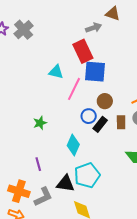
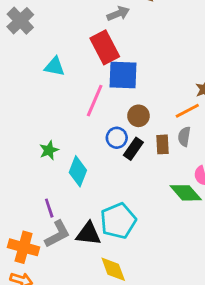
cyan triangle: (56, 72) -> (55, 67), moved
cyan diamond: (73, 145) -> (78, 171), moved
gray L-shape: (43, 197) -> (57, 234), moved

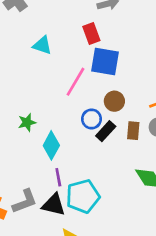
red rectangle: (105, 47) -> (91, 33), size x0.7
purple line: (49, 208) -> (58, 177), moved

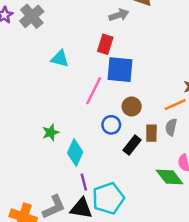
red rectangle: (91, 33) -> (105, 44), turned 42
black rectangle: (106, 131) -> (132, 145), moved

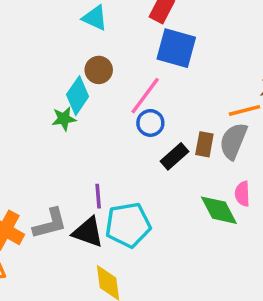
pink line: (94, 91) -> (145, 96), moved
brown circle: (132, 107) -> (99, 70), moved
gray semicircle: (171, 127) -> (233, 141), size x1.5
cyan diamond: (75, 153) -> (78, 96), moved

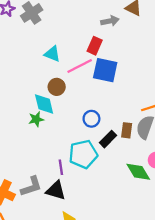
cyan diamond: (78, 96) -> (44, 104), turned -45
pink line: (145, 96) -> (80, 66), moved, turned 30
cyan pentagon: (128, 225) -> (83, 154), moved

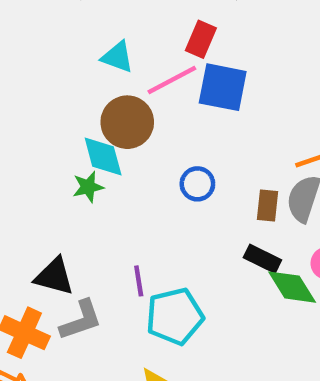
brown circle: (57, 87) -> (127, 122), size x1.5
black rectangle: (108, 139) -> (262, 259), moved, turned 72
cyan pentagon: (83, 154) -> (175, 316), moved
black triangle: (56, 191) -> (54, 276), moved

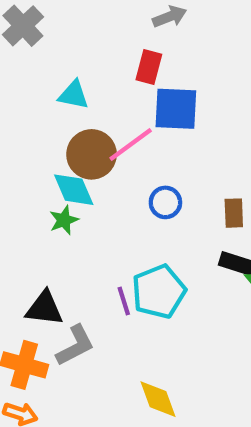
pink line: (172, 80) -> (131, 144), moved
cyan pentagon: (175, 316) -> (159, 292), moved

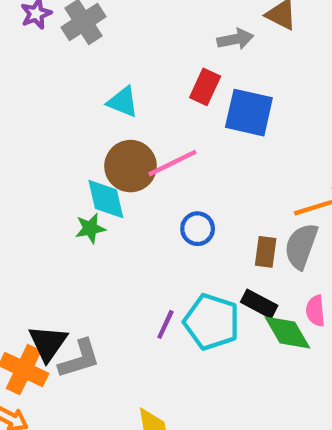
blue square: (176, 109) -> (249, 113), moved
cyan pentagon: (159, 292) -> (212, 322), moved, turned 30
purple line: (124, 301) -> (165, 324), moved, turned 32
black triangle: (44, 308) -> (48, 343), moved, turned 48

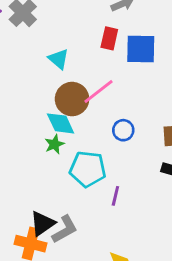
cyan triangle: (123, 102) -> (59, 59), turned 30
cyan pentagon: (212, 322) -> (88, 169), moved
black triangle: (48, 343) -> (42, 223), turned 32

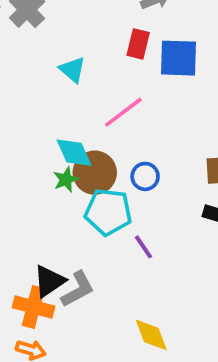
brown circle: (72, 99) -> (95, 173), moved
blue circle: (123, 130) -> (145, 176), moved
purple line: (115, 196) -> (144, 247), turned -48

